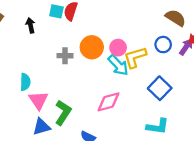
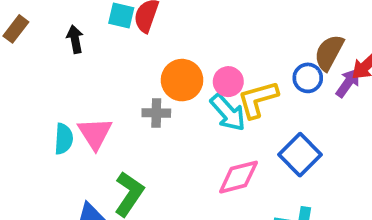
brown semicircle: (176, 18) -> (329, 52), moved, turned -95
gray cross: (65, 56) -> (156, 113), moved
pink triangle: (38, 100) -> (95, 133), moved
pink diamond: (109, 102) -> (238, 177), moved

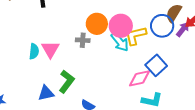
blue circle: (308, 78) -> (162, 26), size x1.5
pink circle: (228, 82) -> (121, 26), size x1.5
pink diamond: (238, 177) -> (139, 78), moved

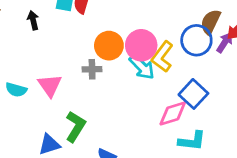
yellow L-shape: (136, 36) -> (162, 57), turned -35
cyan semicircle: (34, 51) -> (16, 90), moved, turned 105

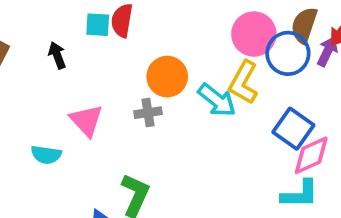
pink circle: (141, 45) -> (254, 34), moved
pink triangle: (50, 85) -> (86, 120), moved
pink diamond: (173, 113) -> (311, 155), moved

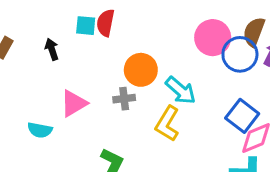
yellow L-shape: (243, 82) -> (167, 124), moved
pink triangle: (86, 120) -> (74, 103), turned 40

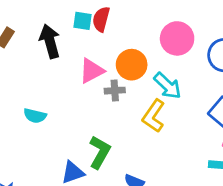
pink circle: (213, 38) -> (177, 38), moved
black arrow: (52, 49) -> (50, 41), size x1.6
pink triangle: (74, 103) -> (92, 71), moved

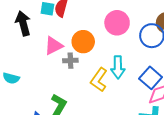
cyan arrow: (168, 86) -> (118, 67), moved, turned 45

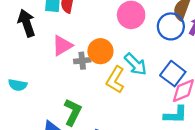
orange circle: (83, 42) -> (100, 51), moved
cyan arrow: (118, 67) -> (136, 64), turned -40

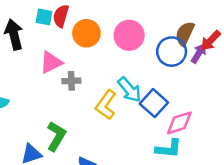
orange circle: (100, 51) -> (86, 33), moved
blue square: (173, 74) -> (154, 103), moved

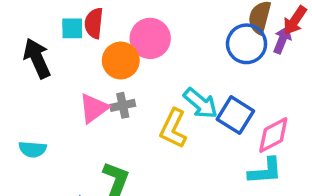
orange circle: (86, 33) -> (121, 61), moved
pink circle: (129, 35) -> (150, 38), moved
pink triangle: (51, 62) -> (94, 108), moved

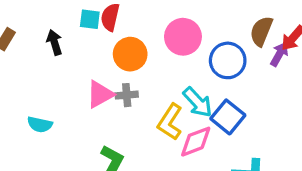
pink circle: (150, 38) -> (183, 37), moved
blue circle: (247, 44) -> (228, 60), moved
black arrow: (37, 58) -> (54, 42), size x0.7
pink diamond: (273, 135) -> (196, 142), moved

